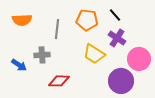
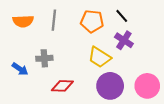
gray line: (57, 29) -> (54, 20), moved
pink circle: (139, 59) -> (147, 86), moved
purple circle: (121, 81) -> (110, 86), moved

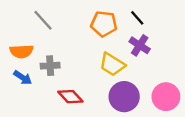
gray line: (54, 20) -> (43, 20), moved, turned -48
orange semicircle: (23, 21) -> (21, 51), moved
red diamond: (62, 86) -> (70, 97), turned 45

